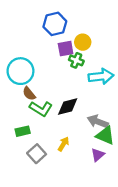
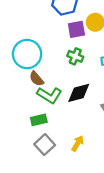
green cross: (76, 60) -> (75, 56), moved
green rectangle: (23, 131) -> (39, 120), moved
yellow arrow: (63, 144) -> (78, 143), moved

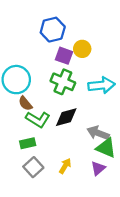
purple square: (76, 29) -> (64, 56), turned 30
green cross: (75, 56) -> (63, 82), size x1.5

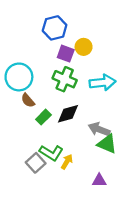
green L-shape: (38, 119) -> (51, 153), moved
green rectangle: (28, 143) -> (43, 117), moved, turned -32
purple triangle: (98, 168) -> (99, 181), moved, turned 40

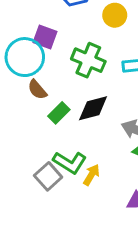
purple square: (66, 54) -> (45, 37), moved

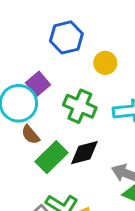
purple square: (45, 37) -> (38, 84), turned 30
green rectangle: (59, 113) -> (51, 157), size x1.5

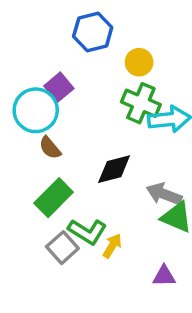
green cross: (80, 106) -> (141, 103), moved
green rectangle: (51, 157) -> (54, 198), moved

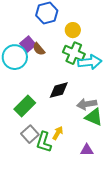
brown semicircle: (50, 148) -> (39, 49), moved
gray arrow: (164, 194) -> (87, 104), turned -30
green L-shape: (87, 232) -> (44, 142), moved, turned 75

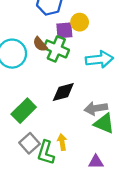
purple square: (28, 44) -> (64, 30), moved, turned 35
green cross: (74, 53) -> (56, 49), moved
yellow arrow: (58, 133) -> (62, 142), turned -40

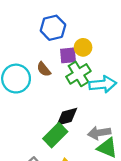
green cross: (56, 49) -> (78, 74), moved, turned 35
green rectangle: (24, 111) -> (55, 135), moved

